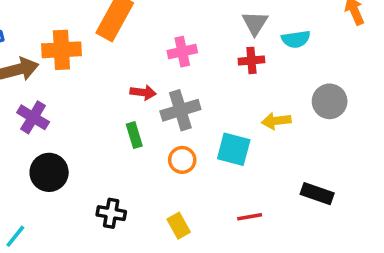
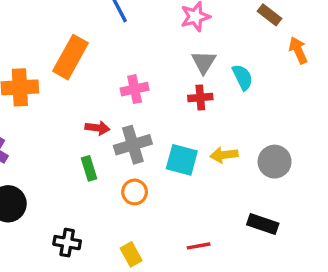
cyan semicircle: (296, 39) -> (243, 77), turned -108
gray circle: (330, 101) -> (275, 162), moved
cyan square: (234, 149) -> (182, 160), moved

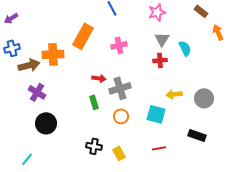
pink cross: (135, 89) -> (119, 45), moved
cyan square: (182, 160) -> (156, 114), moved
black cross: (67, 243) -> (94, 146), moved

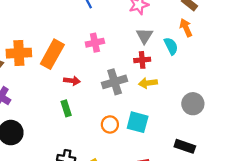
orange arrow: (218, 32) -> (186, 28), moved
orange rectangle: (83, 36) -> (52, 54), moved
gray cross: (120, 88) -> (115, 82), moved
yellow arrow: (174, 94) -> (148, 83), moved
orange circle: (121, 116) -> (110, 124), moved

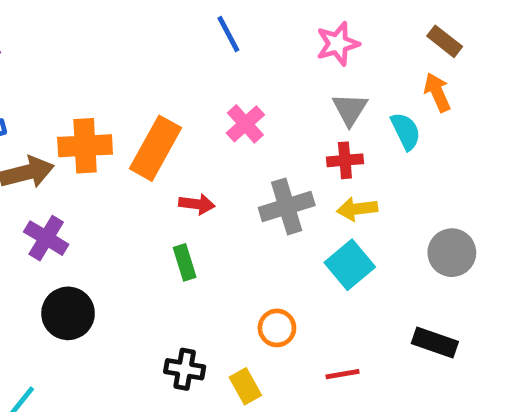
pink cross: (95, 43) -> (245, 124), turned -30
cyan square: (138, 122) -> (350, 265), moved, turned 35
orange circle: (110, 124) -> (277, 328), moved

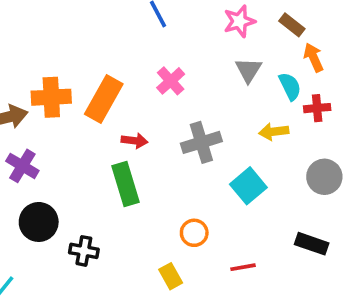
brown rectangle: (445, 41) -> (292, 25), moved
red cross: (345, 160) -> (317, 108), moved
yellow arrow: (357, 209) -> (274, 132), moved
green rectangle: (185, 262) -> (125, 184), size x1.6
black cross: (185, 369) -> (84, 251), moved

